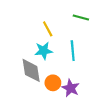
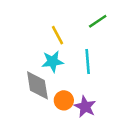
green line: (81, 17) -> (98, 21), turned -49

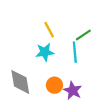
green line: (98, 21) -> (83, 35), moved
gray diamond: (37, 85) -> (20, 82), moved

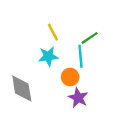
orange circle: (54, 85) -> (70, 77), moved

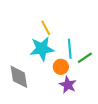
green line: (90, 38) -> (85, 58), moved
cyan star: (48, 56) -> (42, 49), size x1.4

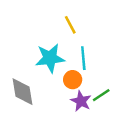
yellow line: (46, 28) -> (70, 25), moved
green line: (85, 58) -> (101, 95), moved

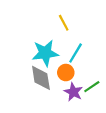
cyan line: (83, 58) -> (76, 53), turned 36
gray diamond: (23, 92) -> (41, 78), moved

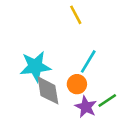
yellow line: (64, 23) -> (76, 15), moved
cyan star: (45, 53) -> (35, 66), moved

